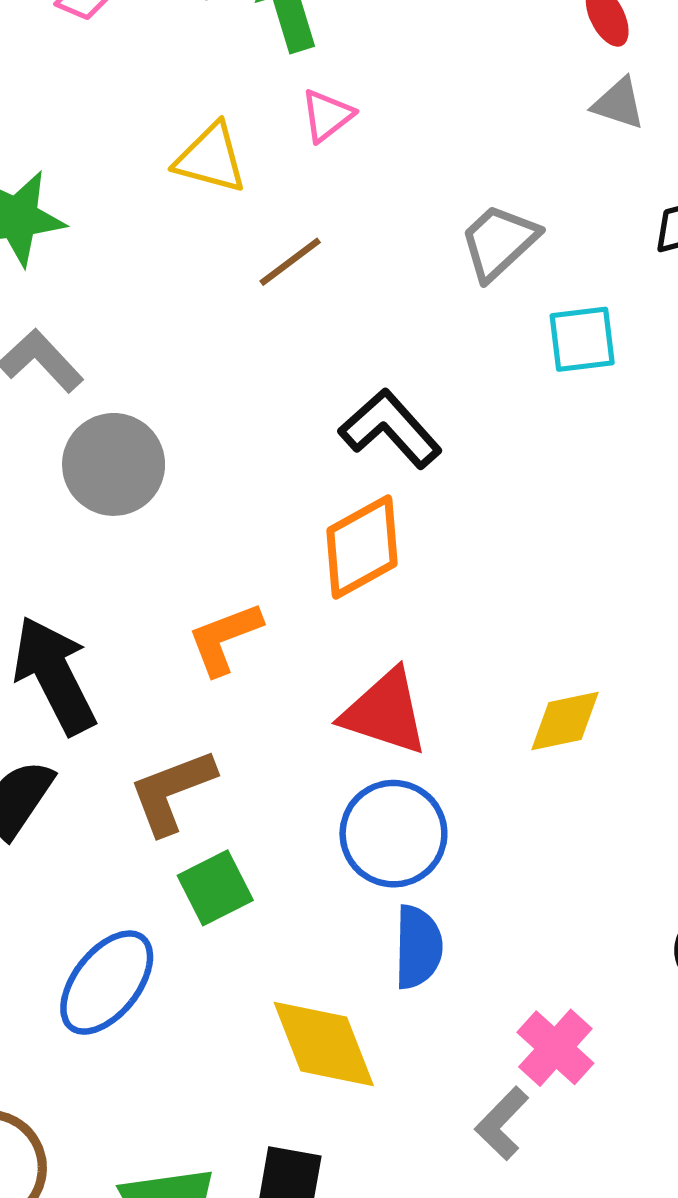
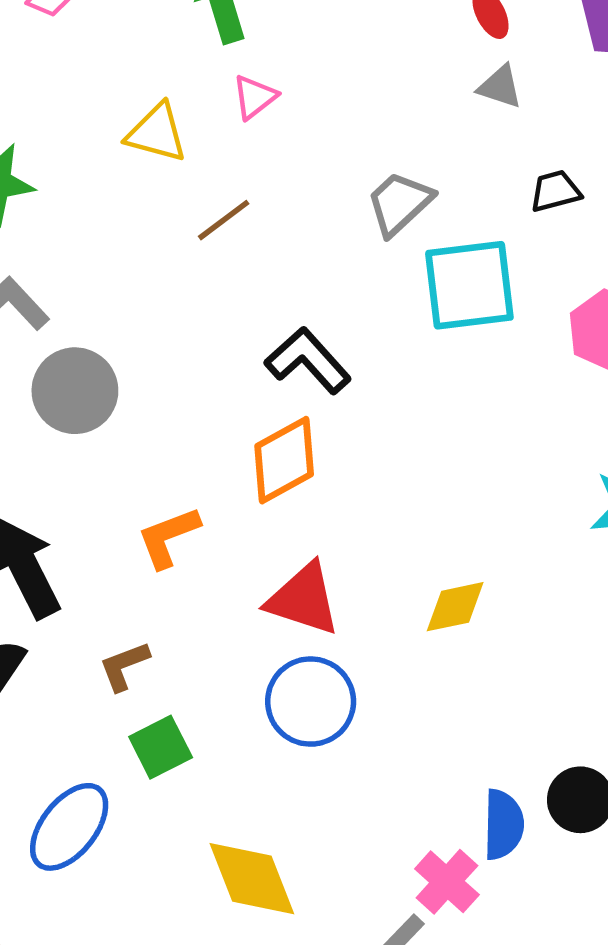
cyan square: (582, 339) -> (469, 285), size x1.6
brown L-shape: (172, 791) -> (124, 666), size x0.7
blue semicircle: (418, 947) -> (503, 825), moved

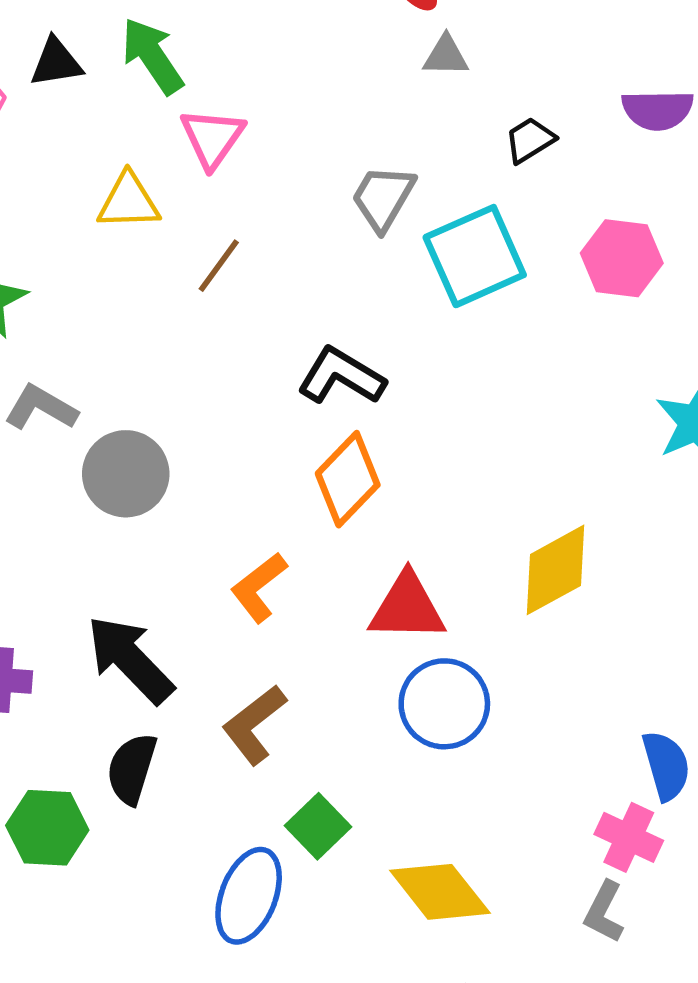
pink triangle: (255, 97) -> (212, 138), size x1.4
yellow diamond: (455, 607) -> (556, 570), size x1.4
brown L-shape: (124, 666) -> (254, 725), size x1.4
green square: (161, 747) -> (318, 826), moved

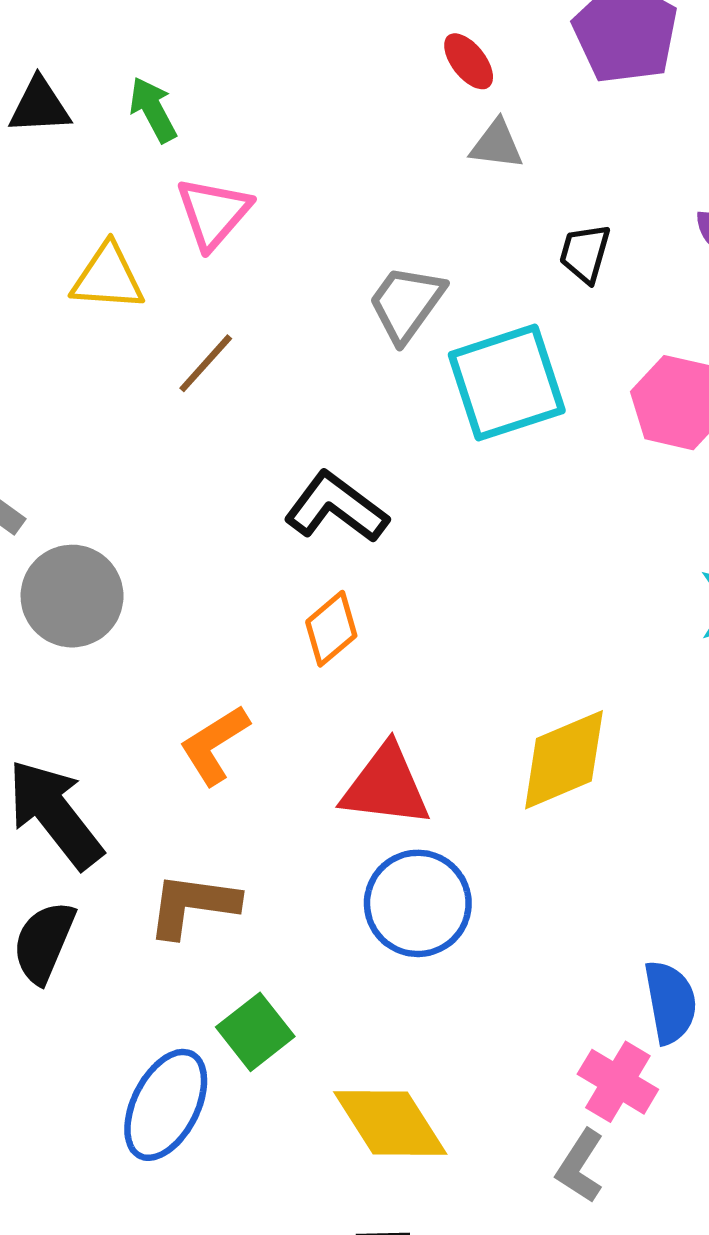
green arrow: (152, 56) -> (153, 110), size x0.7
black trapezoid: (530, 140) -> (585, 253), turned -48
orange diamond: (348, 479) -> (331, 629), size x0.7
brown L-shape: (254, 725) -> (193, 905), turned 40

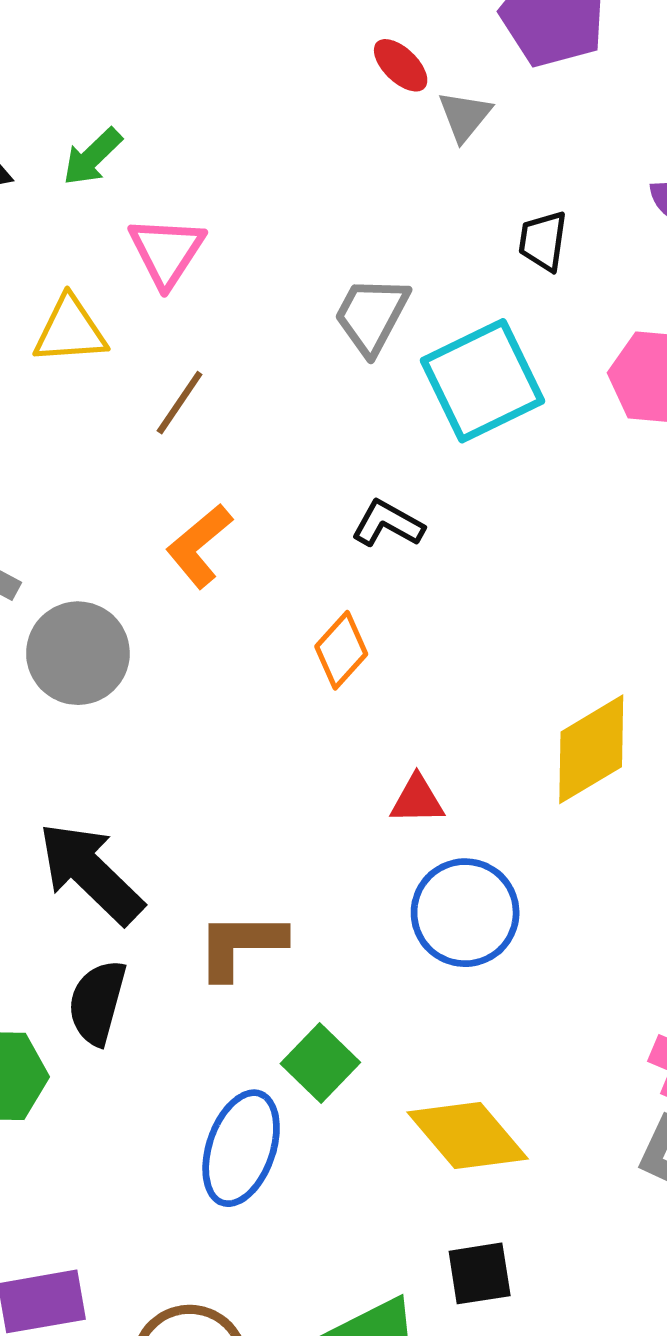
green arrow: (153, 110) -> (92, 157), turned -98
gray triangle: (497, 145) -> (465, 116), moved, turned -50
black L-shape: (336, 507) -> (388, 524), moved, size x0.7
orange L-shape: (214, 745) -> (199, 546), moved
red triangle: (386, 786) -> (417, 800), size x0.6

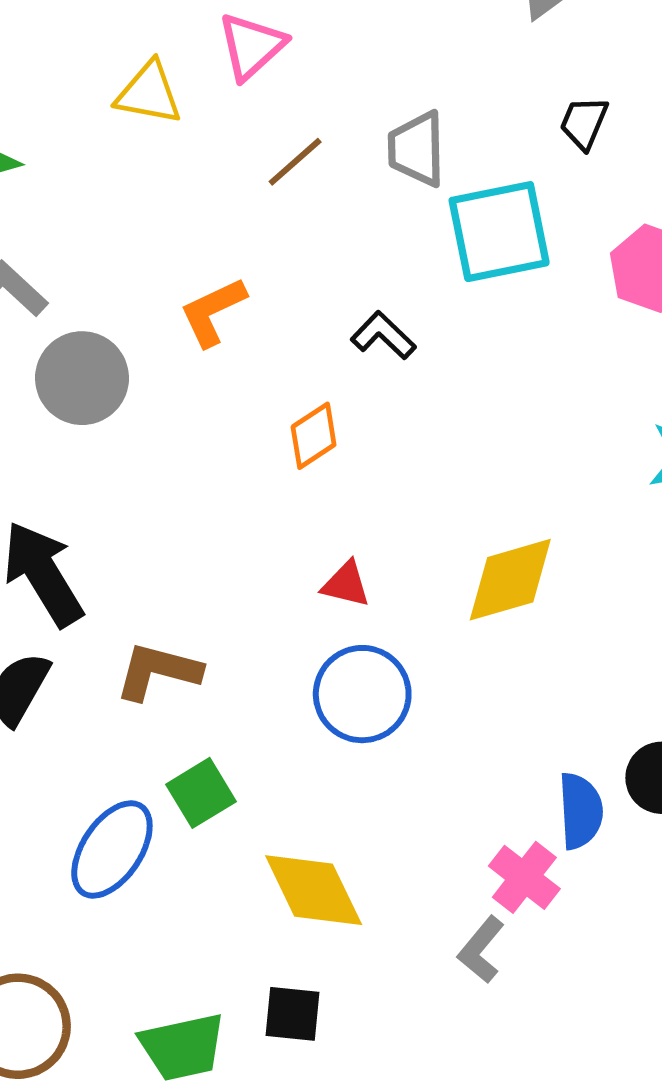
gray trapezoid: (372, 315) -> (417, 149), turned -44
brown line: (180, 403) -> (295, 162), moved

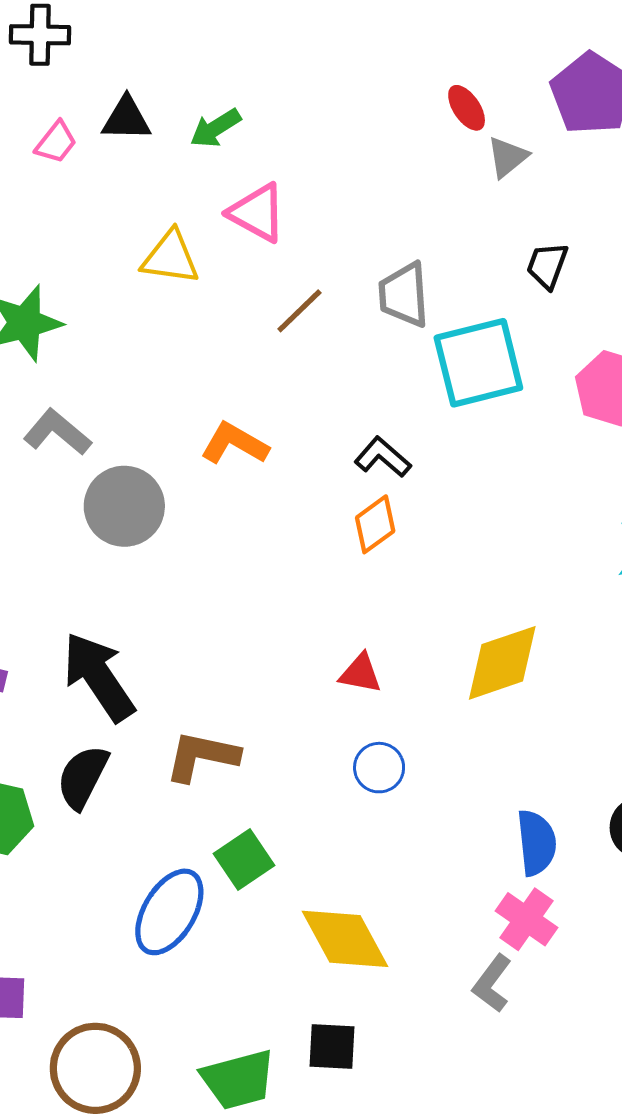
pink triangle: (252, 46) -> (257, 213), turned -46
orange L-shape: (213, 312) -> (235, 444), turned 58
orange diamond: (314, 436) -> (375, 524), moved
blue circle: (362, 694) -> (379, 768), size x0.6
blue semicircle: (580, 811) -> (536, 843), moved

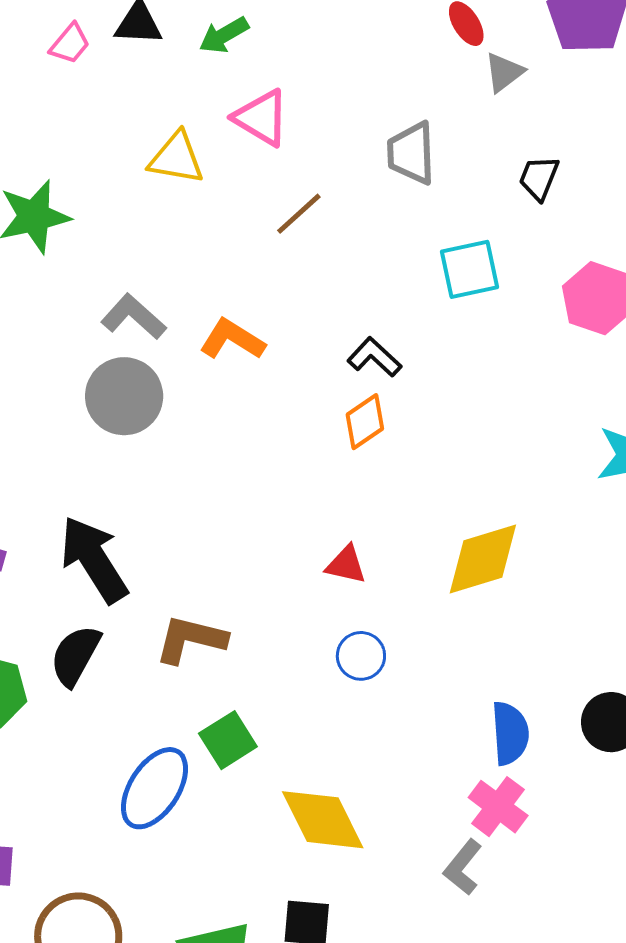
gray trapezoid: (404, 295) -> (411, 153), moved
cyan square: (478, 363) -> (470, 269), size x0.7
gray L-shape: (57, 432) -> (134, 317), moved

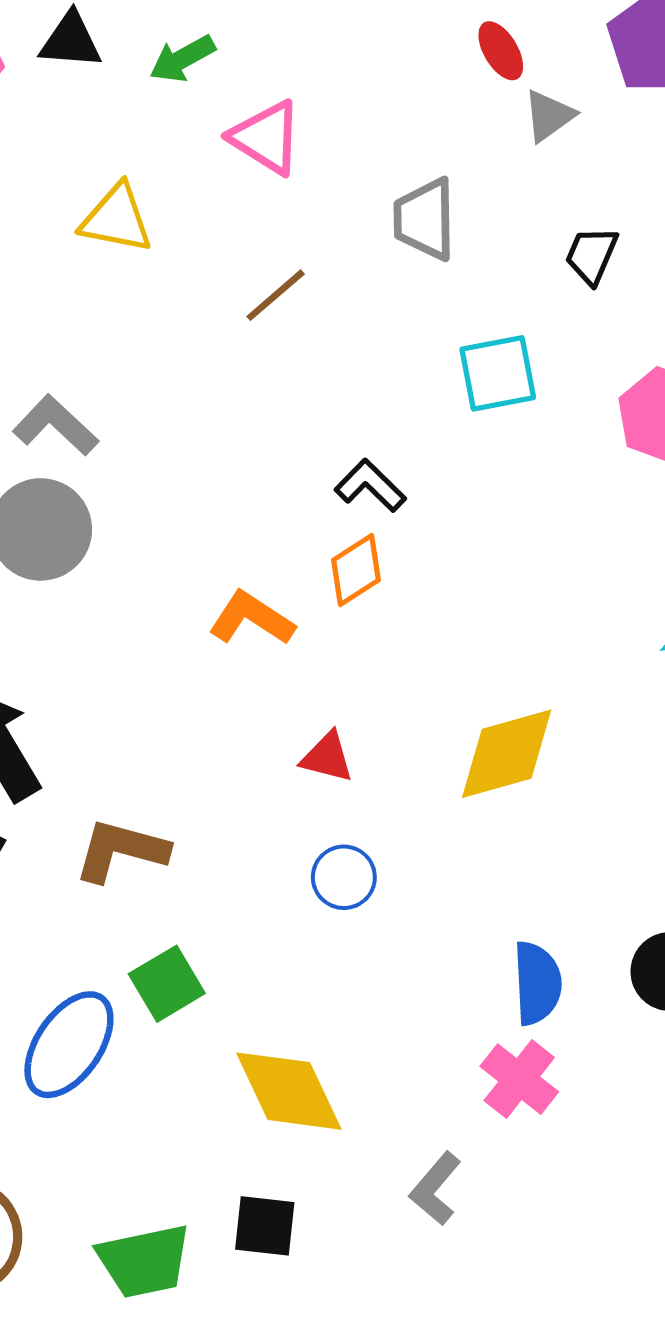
pink triangle: (261, 118) -> (266, 137), moved
orange L-shape: (232, 339) -> (251, 618), moved
gray L-shape: (463, 867) -> (435, 1189), moved

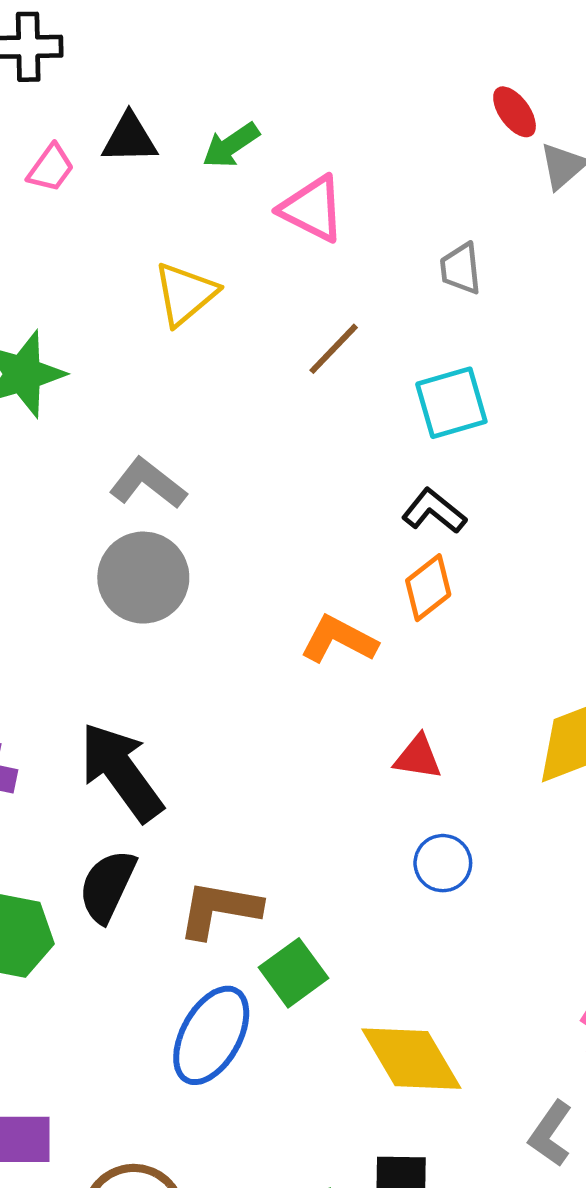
yellow triangle: (116, 219) -> (185, 294), turned -46
gray trapezoid: (425, 219) -> (461, 269), size x0.7
cyan square: (498, 373) -> (451, 403), moved
brown L-shape: (121, 850) -> (219, 909), moved

